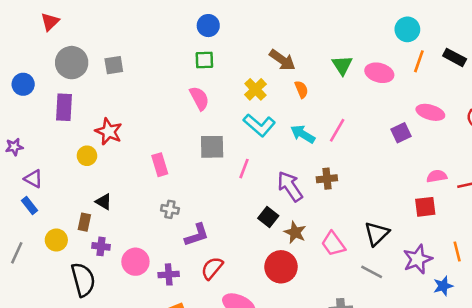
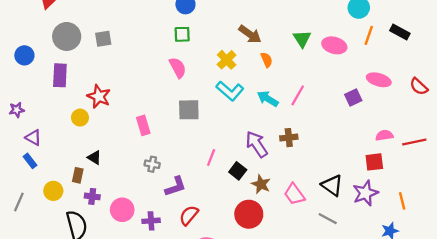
pink line: (244, 169) -> (211, 158), moved
black triangle: (377, 234) -> (332, 185), turned -40
purple star: (418, 259) -> (365, 193), moved

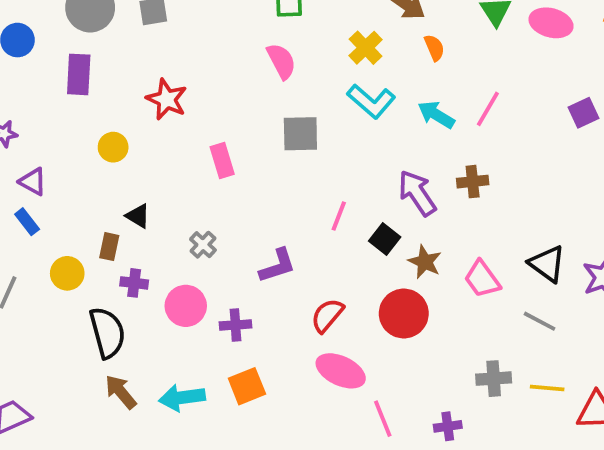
red star: (99, 96) -> (167, 99), moved
gray cross: (152, 164) -> (203, 245), moved, turned 32
red semicircle: (189, 215) -> (327, 315), moved

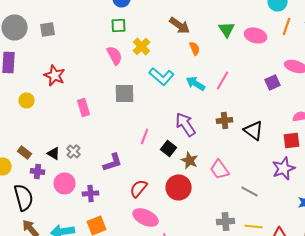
yellow cross: (366, 48) -> (142, 46), moved
brown cross: (473, 182) -> (225, 120), moved
black triangle: (138, 216) -> (54, 153), moved
brown rectangle: (109, 247) -> (25, 152), turned -64
black triangle: (547, 264) -> (254, 130), moved

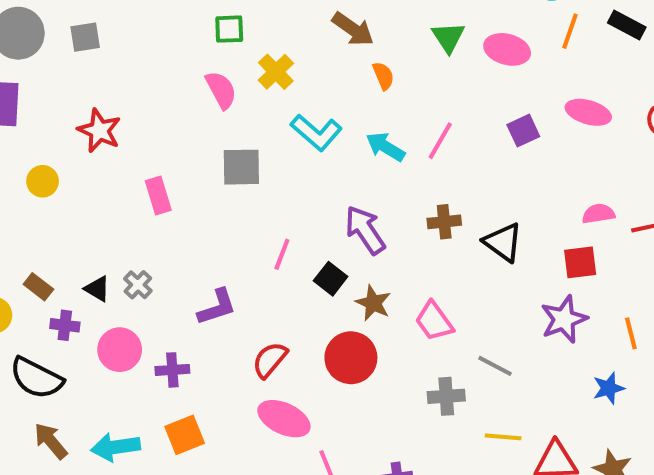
purple square: (273, 82) -> (523, 131), moved
black semicircle: (24, 197) -> (36, 378), turned 132
gray cross: (226, 221) -> (446, 396), moved

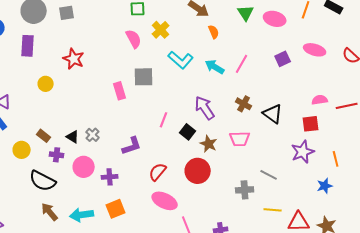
pink rectangle: (158, 195) -> (120, 91), moved
brown cross: (444, 222) -> (244, 104), turned 35
pink trapezoid: (434, 321) -> (240, 139), moved, turned -55

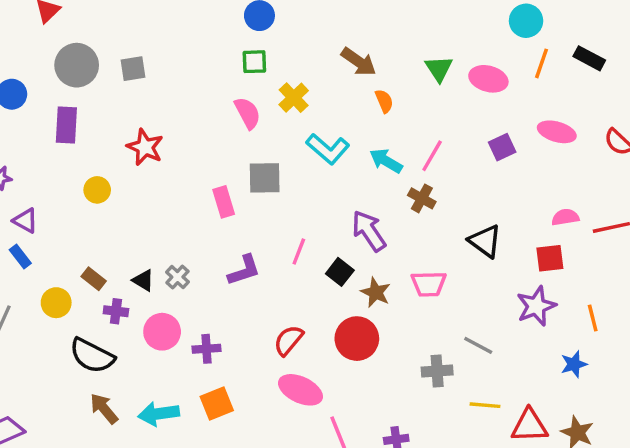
brown cross: (244, 104) -> (422, 198), moved
purple L-shape: (132, 146) -> (244, 270), moved

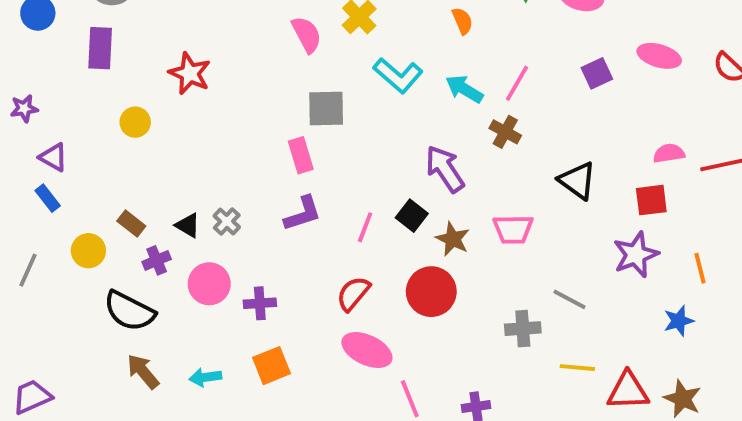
pink rectangle: (224, 202) -> (301, 155), moved
pink line: (299, 251) -> (365, 227), moved
purple cross: (116, 311) -> (157, 260), turned -30
cyan arrow: (159, 414) -> (205, 377), size x0.7

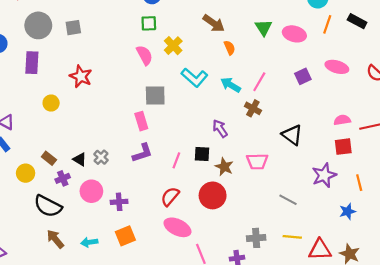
purple arrow: (445, 169) -> (220, 129), size x0.7
red square: (651, 200) -> (343, 147), moved
black square: (412, 216) -> (202, 154), turned -35
gray cross: (523, 329) -> (256, 238), moved

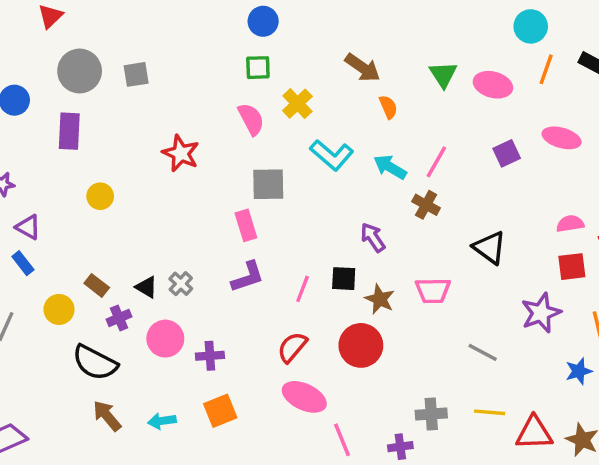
red star: (81, 76) -> (181, 153), moved

